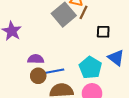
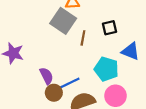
brown line: (84, 12) -> (83, 38), moved
purple semicircle: (36, 59) -> (46, 76), turned 77

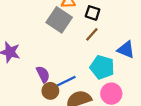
black square: (110, 28) -> (93, 13), moved, turned 32
brown line: (83, 38) -> (92, 34), moved, turned 32

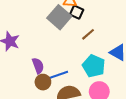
black square: (93, 13) -> (77, 12), moved

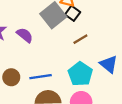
purple semicircle: (38, 66) -> (25, 35), moved, turned -42
brown circle: (43, 82) -> (11, 77), moved

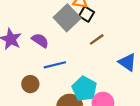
cyan pentagon: (80, 74) -> (84, 89), moved
blue line: (41, 77) -> (55, 65), moved

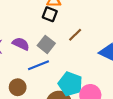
black square: (86, 14) -> (50, 14), moved
gray square: (67, 18) -> (46, 44), moved, size x0.7

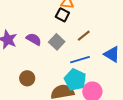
blue line: (39, 65) -> (80, 60), moved

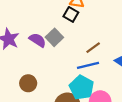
brown line: (84, 36) -> (93, 48), moved
gray square: (57, 42) -> (54, 37), moved

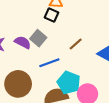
blue line: (88, 65) -> (49, 63), moved
brown circle: (28, 83) -> (18, 84), size x1.6

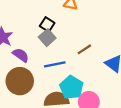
black square: (51, 15) -> (47, 25), moved
purple semicircle: (23, 42) -> (21, 55), moved

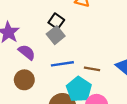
brown line: (84, 49) -> (92, 69), moved, turned 40
brown circle: (20, 81) -> (24, 80), size x0.7

